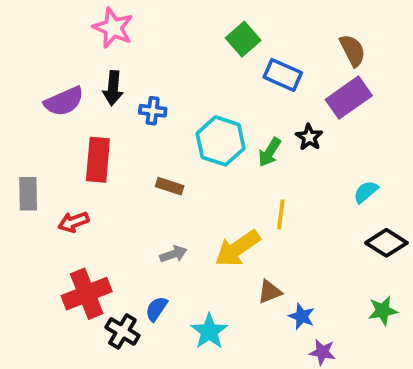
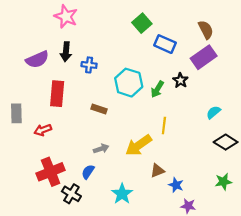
blue semicircle: (156, 309) -> (88, 172), moved

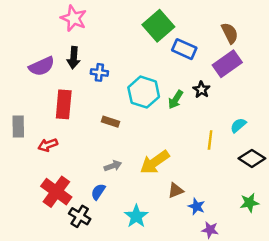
green square: (142, 23) -> (158, 26), size x1.4
yellow line: (164, 126) -> (210, 140), moved
red cross: (51, 172) -> (56, 192), turned -32

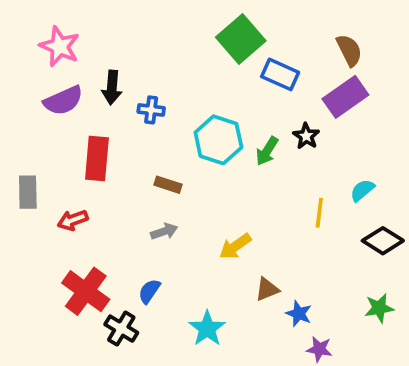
pink star: (74, 18) -> (60, 46), moved
yellow arrow: (155, 162) -> (235, 246), size x0.7
gray arrow: (113, 166) -> (164, 231), moved

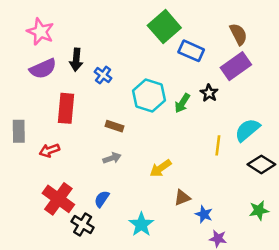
blue cross: (151, 110) -> (103, 75), turned 30
cyan semicircle: (362, 190) -> (247, 130), size x1.5

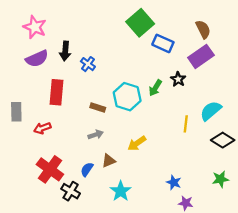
cyan hexagon: (149, 95) -> (127, 97), moved
brown triangle: (182, 198) -> (109, 161), moved

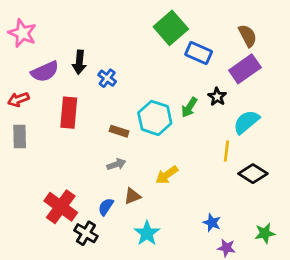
pink star: (35, 27) -> (22, 33), moved
cyan semicircle: (211, 111) -> (246, 122), moved
red arrow: (42, 128) -> (18, 99), moved
black diamond: (223, 140) -> (253, 174), moved
green star: (220, 179) -> (265, 233), moved

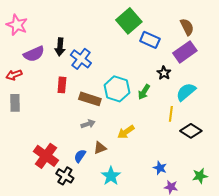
blue cross: (107, 78) -> (81, 59), size x1.5
green arrow: (189, 107) -> (144, 92), moved
red rectangle: (69, 113) -> (62, 85), moved, size x0.7
brown rectangle: (119, 131) -> (90, 99), size x1.5

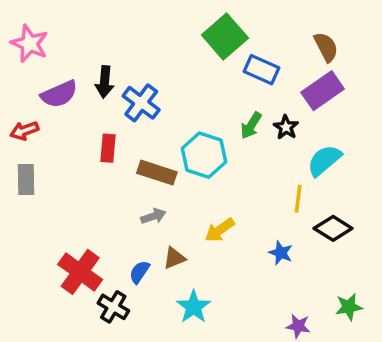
green arrow: (144, 92) -> (251, 125), moved
blue star: (160, 168) -> (281, 253), moved

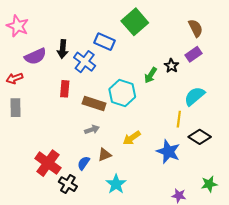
blue rectangle: (262, 70) -> (104, 42), moved
purple rectangle: (323, 91) -> (193, 54), size x0.7
black star: (286, 127) -> (171, 66), moved
blue star: (281, 253) -> (168, 152), size x1.6

